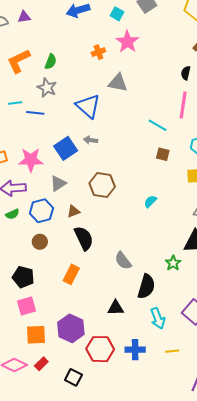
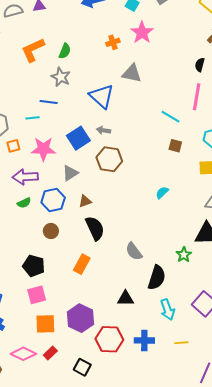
cyan line: (15, 103) -> (33, 118), moved
brown hexagon: (102, 185) -> (109, 159), moved

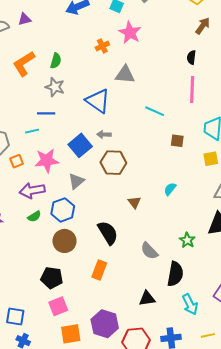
cyan line: (171, 117) -> (155, 111), moved
brown triangle: (85, 201) -> (134, 202), moved, turned -40
brown circle: (51, 231) -> (64, 241), size x1.5
green star: (184, 255) -> (187, 240), moved

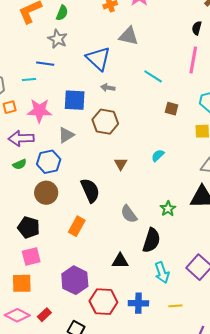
gray arrow: (104, 134) -> (108, 88), moved
blue square: (80, 145) -> (75, 100), turned 35
orange square: (71, 334) -> (22, 283), moved

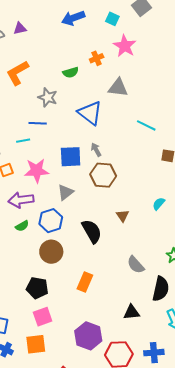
green semicircle: (62, 13) -> (71, 72), moved, turned 56
gray arrow: (108, 88) -> (96, 150), moved, turned 56
black semicircle: (90, 190) -> (92, 231), moved

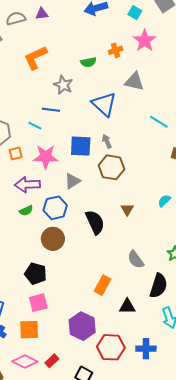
cyan line: (23, 141) -> (35, 126), turned 32
orange rectangle: (85, 282) -> (102, 285), moved

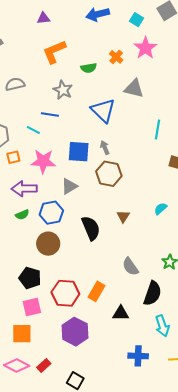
gray semicircle: (16, 18) -> (15, 84), moved
orange cross: (116, 50) -> (116, 57), turned -32
orange L-shape: (35, 58) -> (54, 52), moved
cyan line: (159, 122) -> (157, 129), turned 66
red hexagon: (111, 347) -> (65, 293), moved

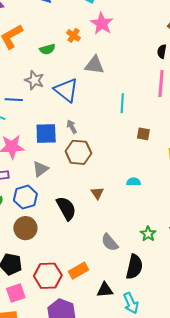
gray star: (63, 90) -> (34, 80), moved
cyan semicircle: (161, 209) -> (134, 182), turned 48
orange rectangle: (96, 291) -> (78, 271), turned 36
cyan arrow: (162, 326) -> (131, 303), moved

